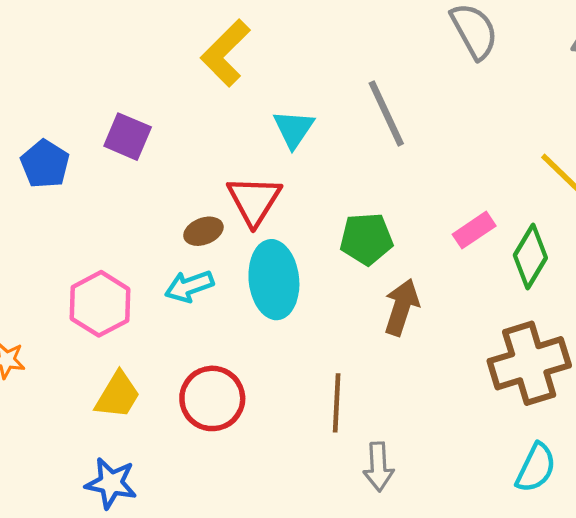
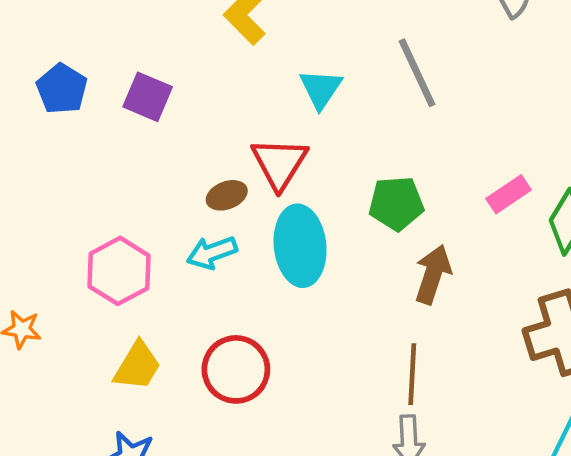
blue pentagon: (45, 164) -> (62, 89), moved
brown line: (337, 403) -> (412, 374), moved

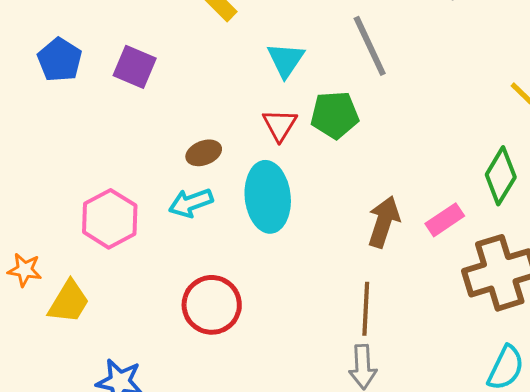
red triangle: (279, 163) -> (280, 125), moved, size x0.7
pink rectangle: (509, 194) -> (445, 220), moved
green pentagon: (396, 203) -> (335, 115), moved
yellow trapezoid: (137, 366) -> (69, 302), moved

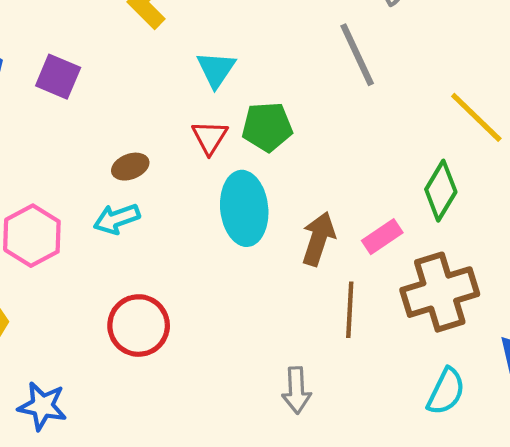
gray line: (370, 46) -> (357, 55), moved
cyan ellipse: (268, 197) -> (244, 208), moved
brown line: (366, 309) -> (350, 310), moved

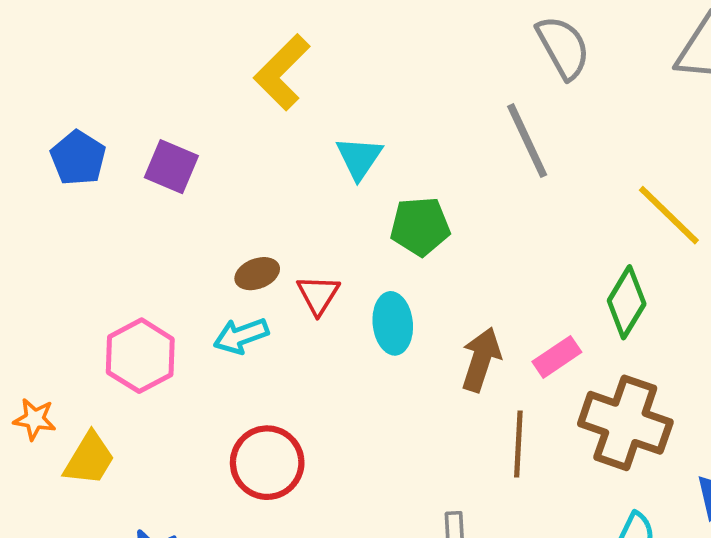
red triangle: (210, 137) -> (318, 295), moved
cyan ellipse: (244, 208) -> (393, 323), size x0.7
brown cross: (440, 292) -> (625, 423), turned 36

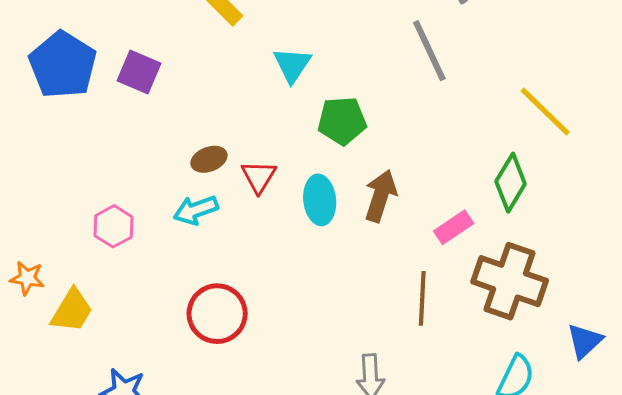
blue pentagon: (78, 158) -> (63, 65), size x1.5
pink hexagon: (140, 356) -> (114, 226), size x0.7
brown arrow: (481, 359) -> (381, 196), moved

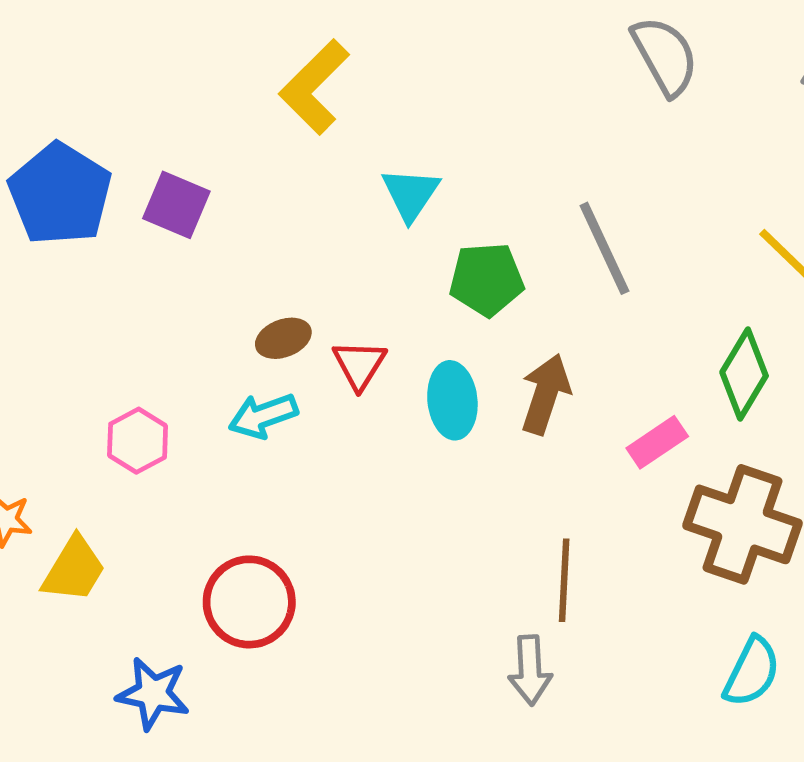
gray line: (429, 51) -> (604, 248), moved
brown line: (422, 298) -> (564, 580), moved
red circle: (217, 314) -> (249, 602), moved

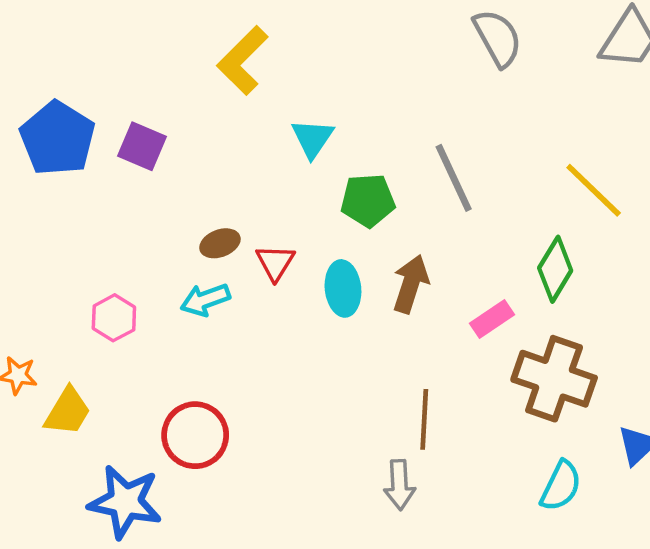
blue star: (153, 693) -> (125, 502), size x1.4

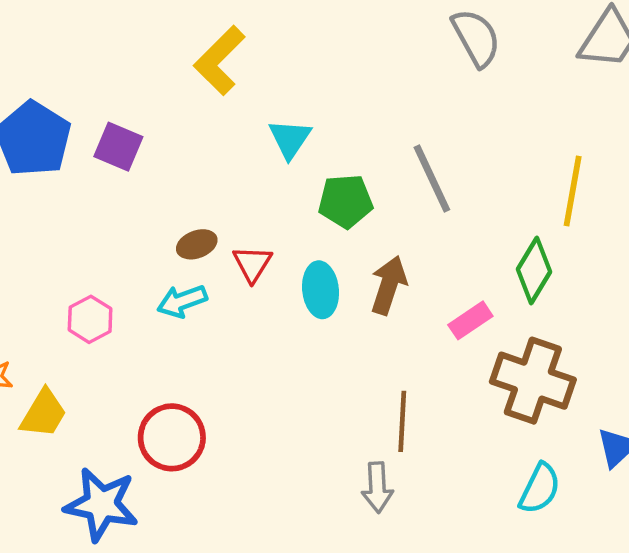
yellow line: (594, 190) -> (573, 191), turned 56

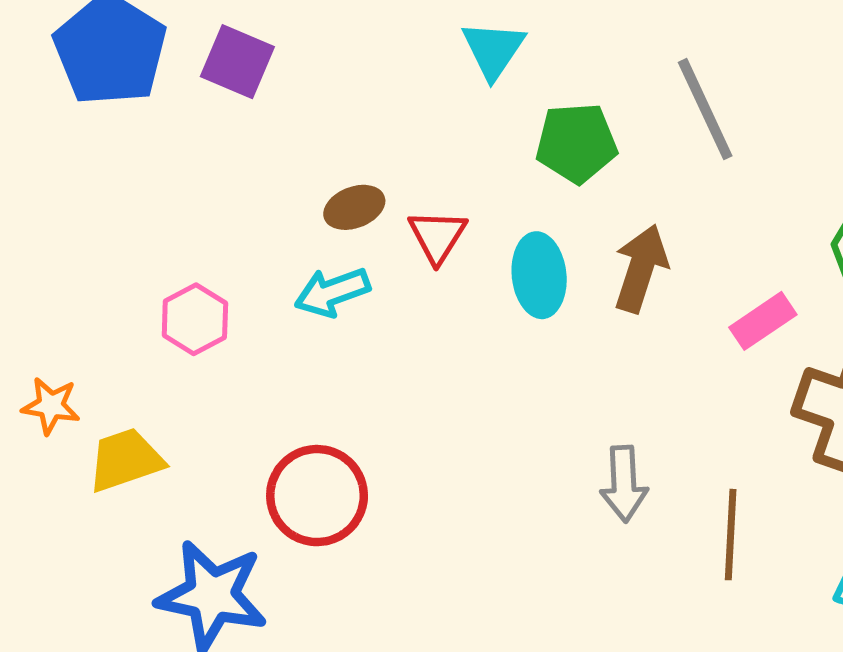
yellow trapezoid: (43, 414) -> (125, 460), turned -140
brown line: (402, 421) -> (731, 535), moved
gray arrow: (377, 487) -> (624, 484), moved

